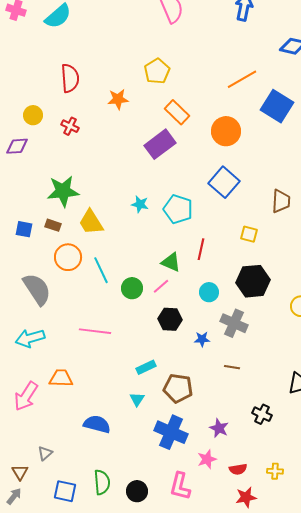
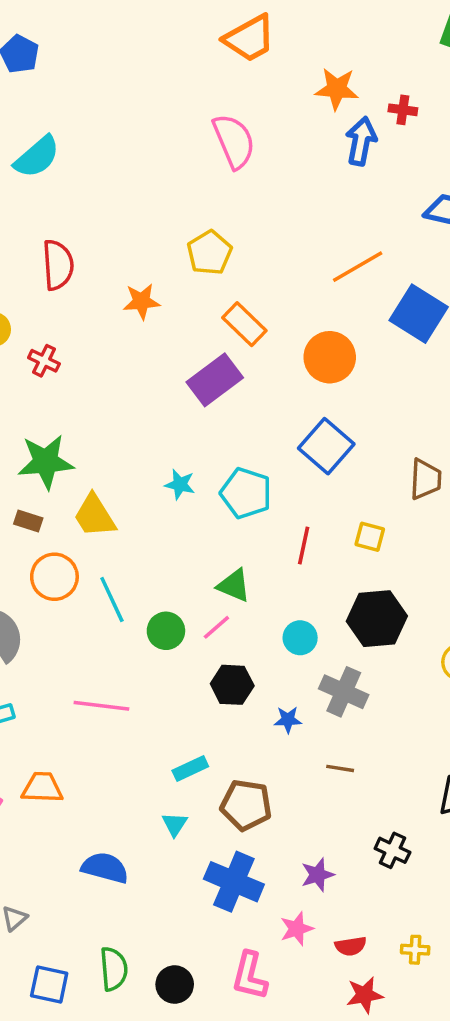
red cross: (70, 126) -> (44, 361), moved
red line: (201, 249) -> (304, 545), moved
purple star: (219, 428) -> (318, 875), turned 30

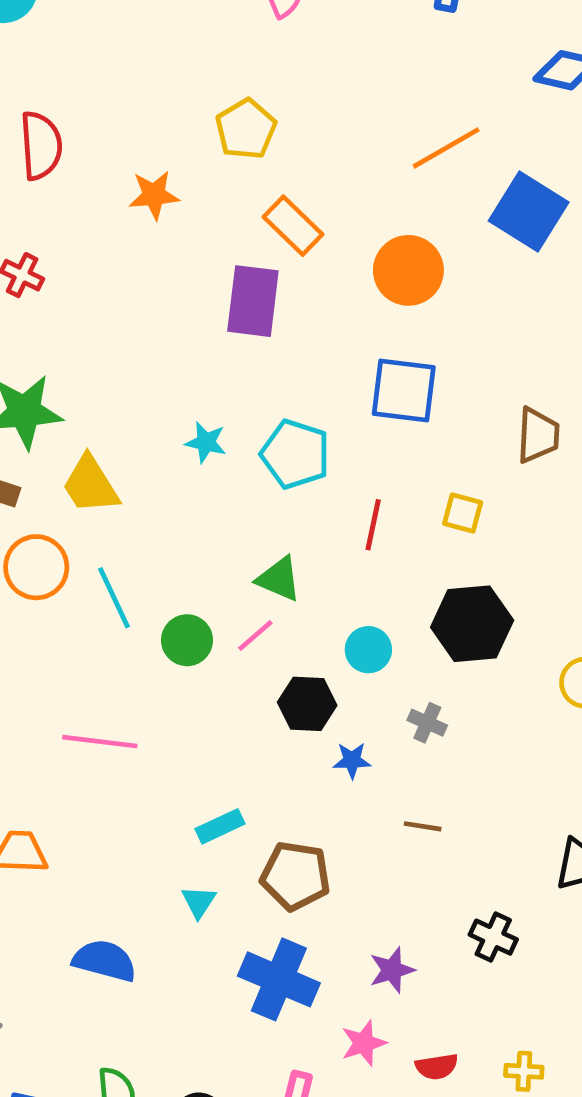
purple rectangle: (215, 380) -> (253, 301), turned -46
blue square: (326, 446) -> (404, 391), turned -34
black hexagon: (232, 685) -> (307, 704), moved
gray cross: (344, 692) -> (427, 723), size x0.6

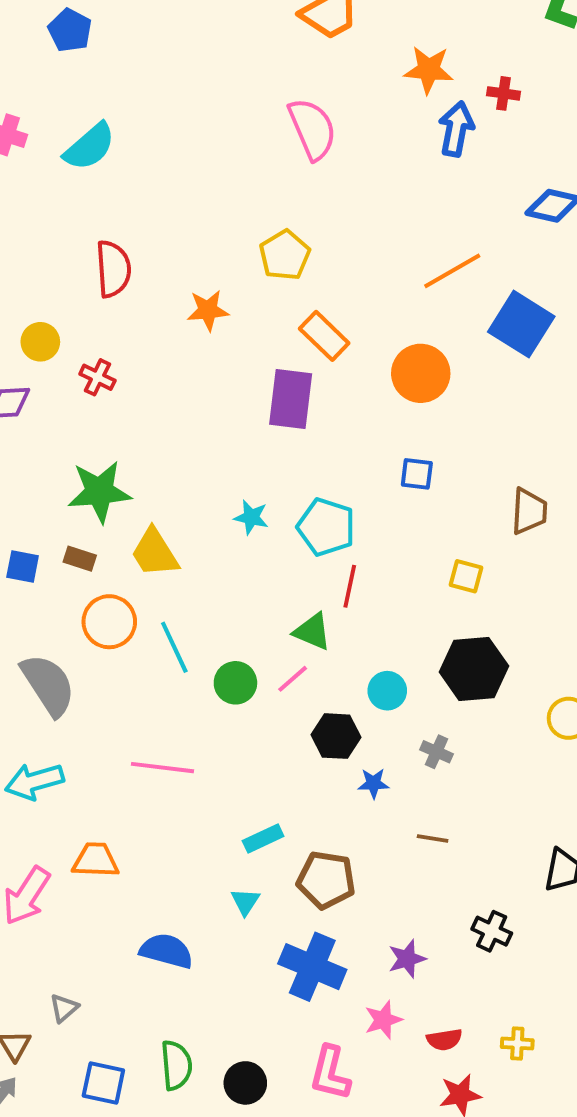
blue square: (404, 391) -> (417, 474), size x0.6
red line: (373, 525) -> (350, 586), moved

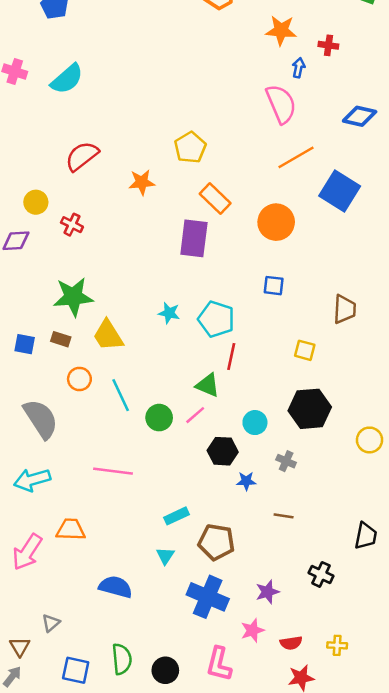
pink semicircle: (312, 129) -> (281, 104), moved
blue arrow: (456, 129) -> (299, 68), size x0.6
red semicircle: (113, 269) -> (82, 156), turned -124
orange circle: (109, 622) -> (79, 379), size x0.7

